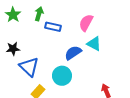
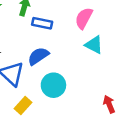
blue semicircle: (73, 53) -> (38, 56), moved

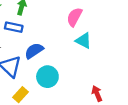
blue rectangle: (42, 23) -> (14, 27), moved

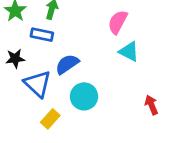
red arrow: (97, 94) -> (151, 105), moved

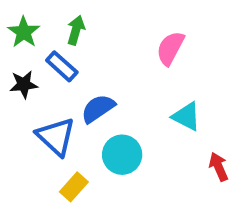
blue rectangle: (42, 35) -> (62, 66), turned 30
cyan triangle: (129, 52) -> (186, 117), moved
black star: (15, 59) -> (24, 84), moved

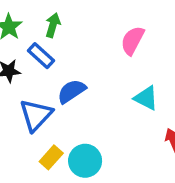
blue triangle: (56, 137) -> (36, 115), turned 30
cyan circle: (122, 155) -> (85, 161), moved

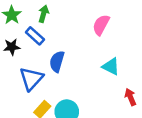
blue semicircle: (72, 91) -> (57, 62), turned -40

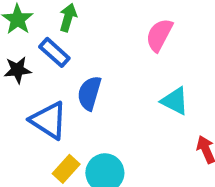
blue triangle: (31, 79) -> (49, 120), turned -40

